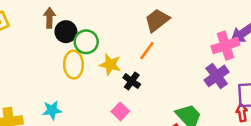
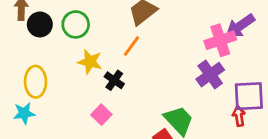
green circle: (86, 42) -> (76, 24), moved
yellow ellipse: (74, 65) -> (36, 82), moved

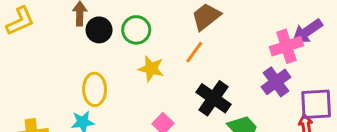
black cross: (114, 80) -> (214, 98), moved, size x1.6

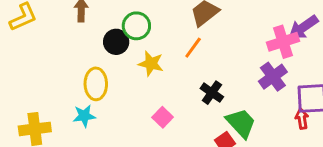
black circle: (99, 30) -> (116, 42), moved
black cross: (214, 98) -> (212, 93), size x0.7

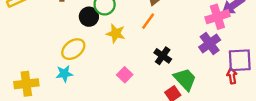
yellow ellipse: (96, 84) -> (73, 49), turned 55

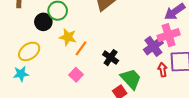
pink cross: (217, 17) -> (169, 35), moved
orange line: (148, 21) -> (81, 48), moved
red arrow: (232, 76) -> (162, 70), moved

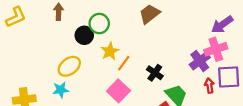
yellow star: (68, 37) -> (110, 51), turned 30
pink square: (76, 75) -> (118, 91), size x1.5

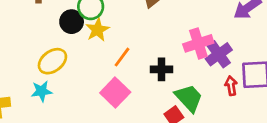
pink cross: (216, 49) -> (198, 43), moved
yellow star: (110, 51) -> (97, 30), moved
black cross: (155, 73) -> (162, 69), turned -35

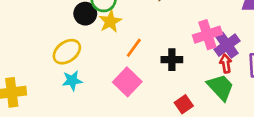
red arrow: (231, 86) -> (226, 64), moved
cyan star: (42, 91) -> (72, 81), moved
green trapezoid: (189, 98) -> (220, 87), moved

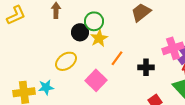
cyan star: (72, 81) -> (46, 87), moved
pink square: (127, 82) -> (96, 80), moved

